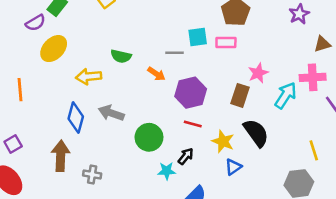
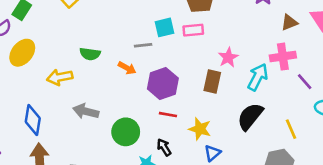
blue diamond: (76, 118) -> (33, 120), moved
black semicircle: (256, 133) -> (250, 116), moved, turned -100
black arrow: (186, 156) -> (164, 147), turned -66

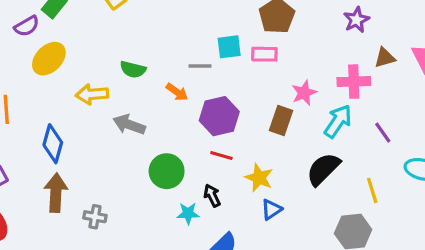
pink cross: (283, 57) -> (354, 82), moved
purple line: (305, 82) -> (383, 133), moved
gray arrow: (86, 111) -> (129, 125), moved

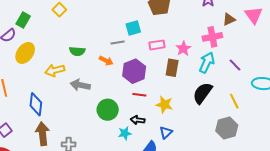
pink rectangle: (264, 54) -> (157, 45), moved
black arrow: (212, 196) -> (138, 120), turned -48
blue triangle: (271, 209) -> (166, 133), moved

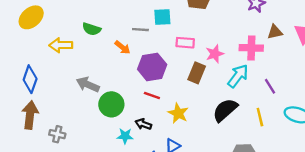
gray arrow: (80, 85) -> (88, 85), moved
yellow line: (234, 101) -> (260, 117), moved

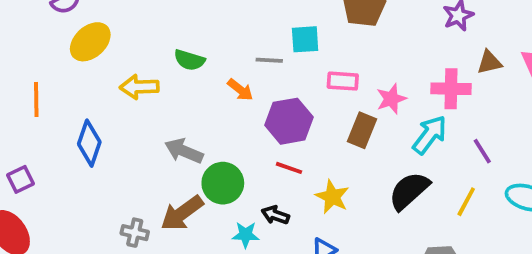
brown arrow: (30, 115) -> (182, 213), moved, turned -132
yellow line: (260, 117) -> (466, 202), turned 42

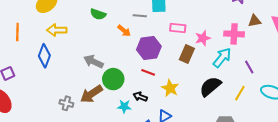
yellow arrow: (139, 87) -> (57, 30), moved

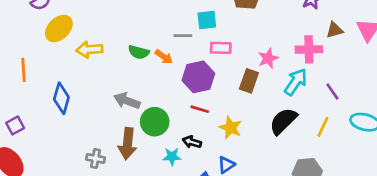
green semicircle: (98, 14) -> (139, 52), moved
pink rectangle: (178, 28) -> (221, 48), moved
yellow arrow: (57, 30) -> (89, 50), moved
brown arrow: (91, 94) -> (127, 144), turned -45

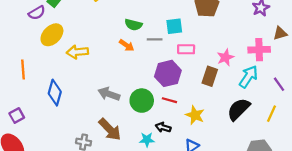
green semicircle: (139, 52) -> (133, 25), moved
orange arrow: (164, 57) -> (127, 45), moved
green circle: (155, 122) -> (142, 101), moved
brown arrow: (127, 144) -> (110, 129), turned -50

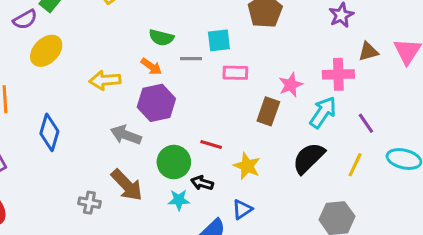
yellow arrow: (77, 52) -> (105, 80), moved
purple hexagon: (168, 73) -> (156, 103), moved
green circle: (142, 101) -> (174, 162), moved

